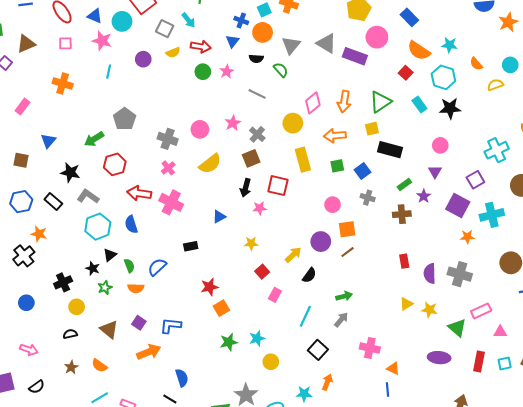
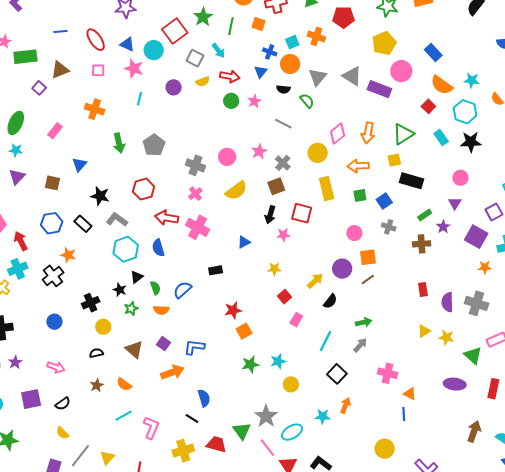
green arrow: (94, 139) -> (119, 143), moved, turned -72

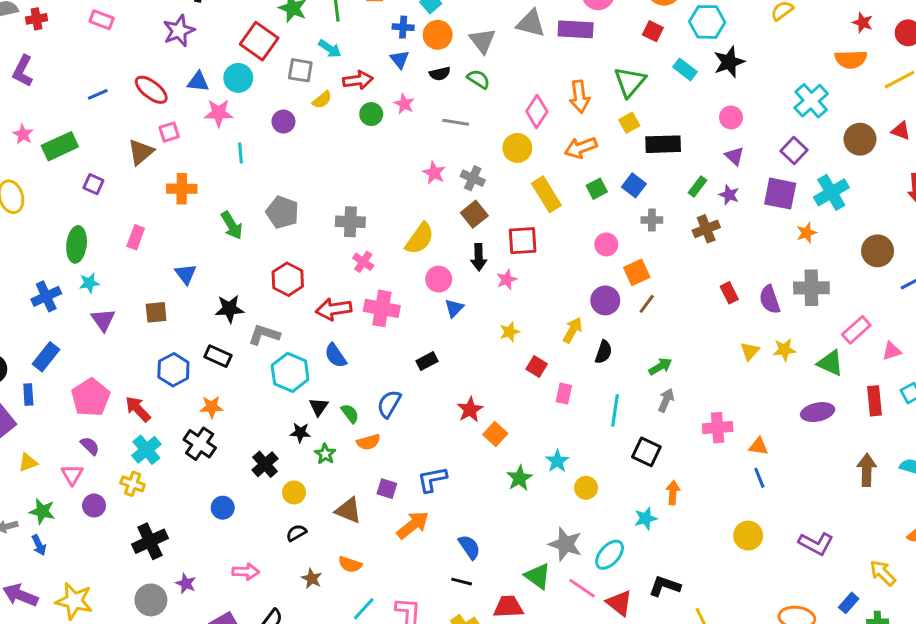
brown triangle: (60, 70) -> (141, 152), moved
pink circle: (227, 157) -> (439, 279), moved

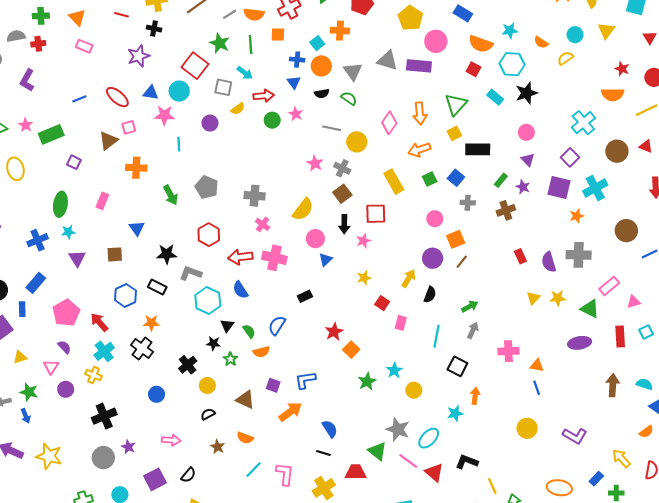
yellow circle: (517, 148) -> (357, 142), moved

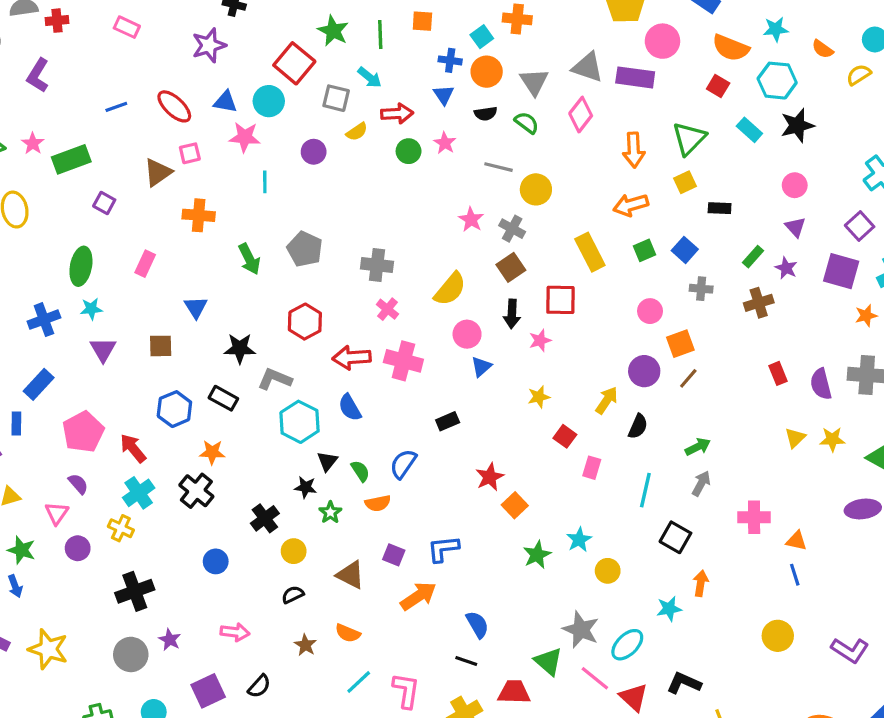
pink diamond: (389, 123) -> (581, 115), moved
black rectangle: (478, 149) -> (720, 208), size x0.6

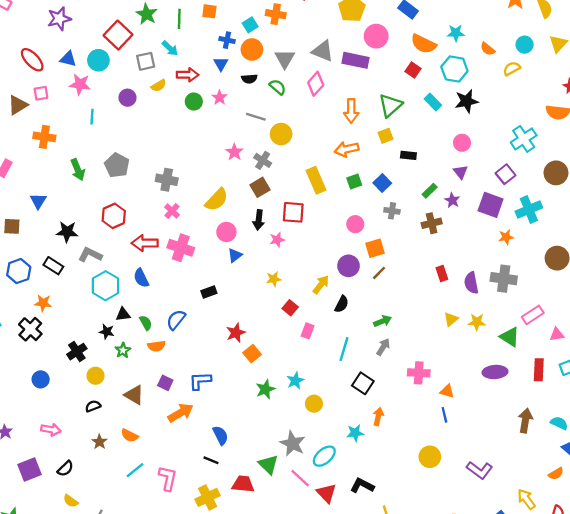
gray square: (336, 98) -> (146, 61), turned -30
black triangle: (327, 461) -> (123, 314), turned 40

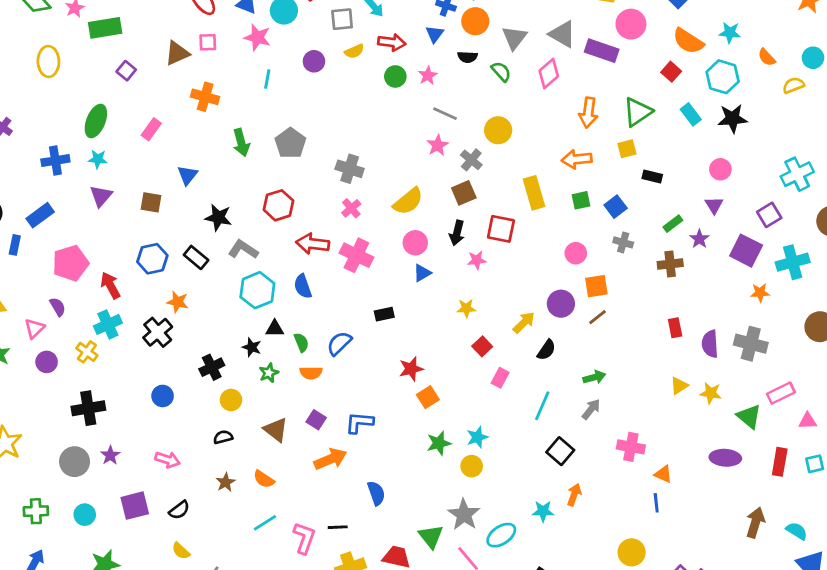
gray line: (256, 117) -> (445, 114), moved
yellow circle: (314, 404) -> (472, 466), moved
black line: (211, 460) -> (338, 527), moved, turned -32

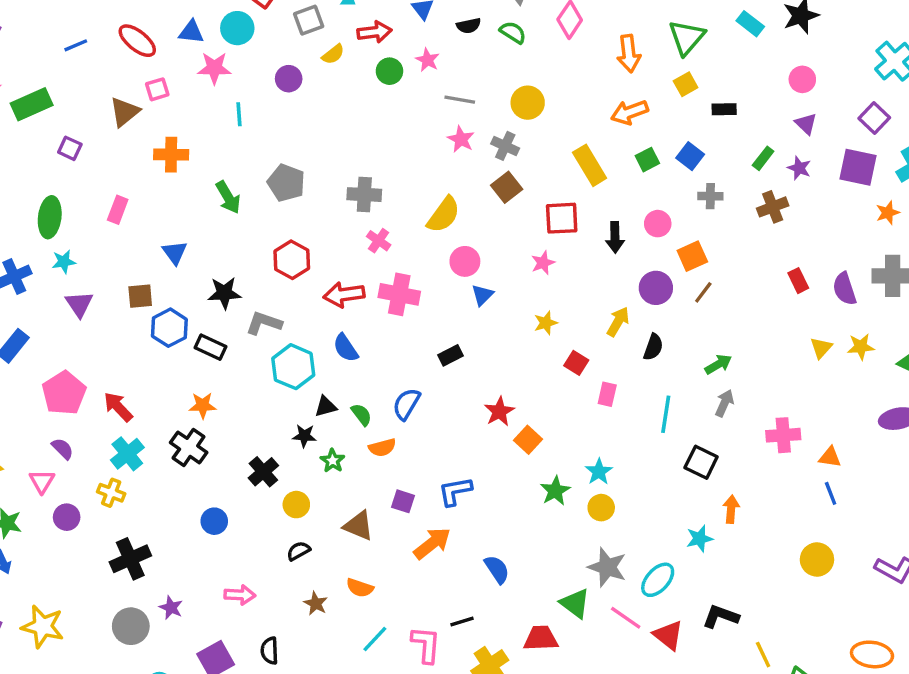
black arrow: (457, 233) -> (615, 237), moved
blue hexagon: (152, 259) -> (169, 328), moved
black semicircle: (179, 510) -> (270, 651), turned 140

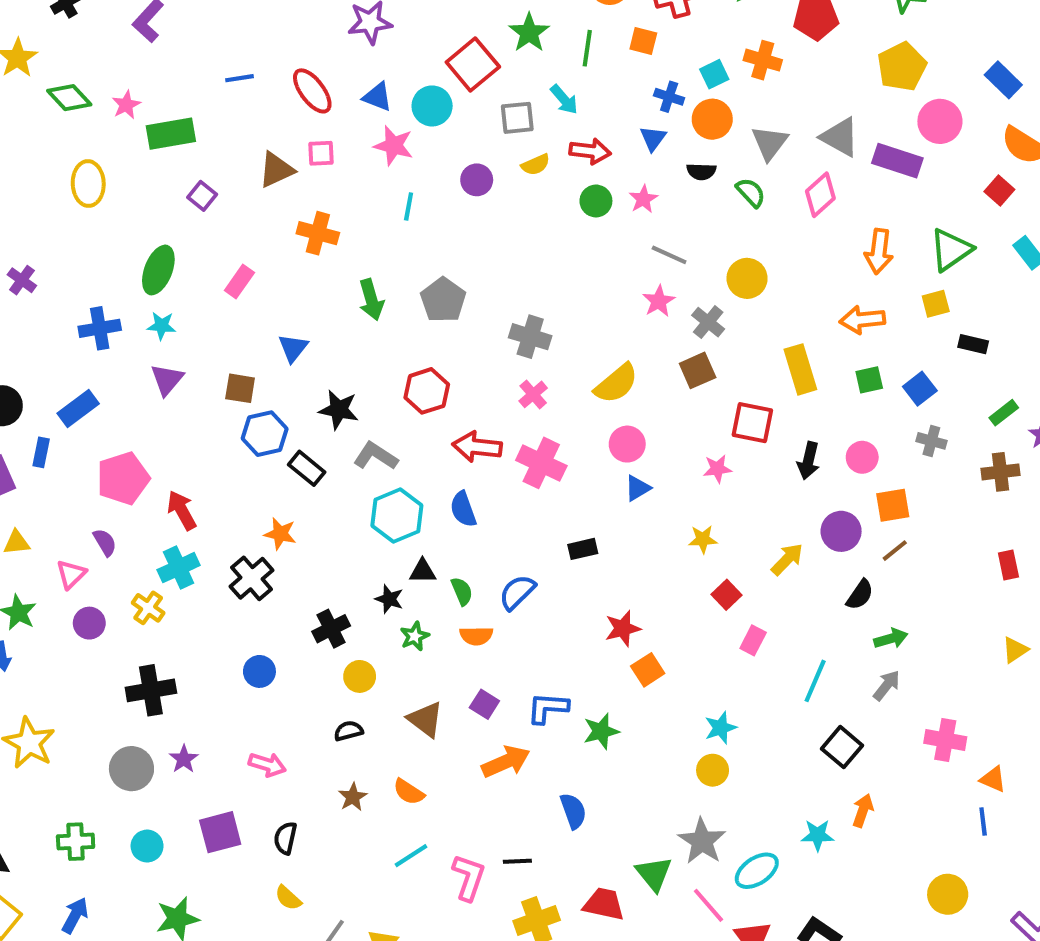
black semicircle: (653, 347) -> (860, 595), moved
green star: (555, 491) -> (601, 731), moved

